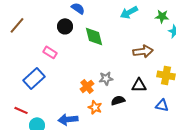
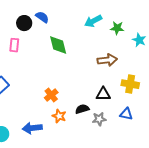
green star: (162, 16) -> (117, 28), moved
black circle: (65, 26) -> (24, 23), moved
pink rectangle: (50, 52) -> (14, 45), moved, turned 64
gray star: (106, 78) -> (99, 119), moved

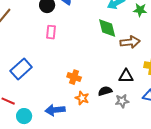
pink rectangle: (14, 45) -> (51, 32), moved
green diamond: (58, 45) -> (107, 28), moved
orange cross: (51, 95) -> (74, 77), turned -32

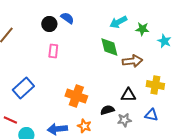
orange cross: (74, 77) -> (76, 96), size x1.5
orange star: (82, 98) -> (84, 126), moved

